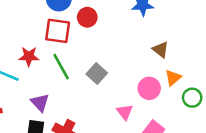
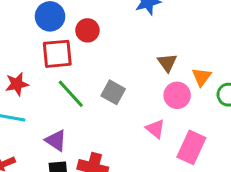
brown triangle: (161, 50) -> (167, 63), moved, turned 30
red star: (29, 56) -> (17, 84), moved

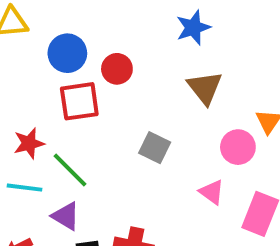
brown triangle: (167, 63) -> (205, 88), moved, size x1.4
green line: (71, 94) -> (70, 170), moved
purple triangle: (56, 140) -> (66, 216), moved

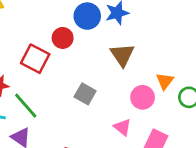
blue circle: (67, 53) -> (87, 16), moved
red square: (79, 101) -> (35, 59), turned 32

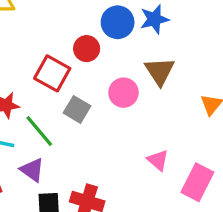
gray square: (85, 94) -> (77, 109), moved
pink circle: (143, 97) -> (123, 93), moved

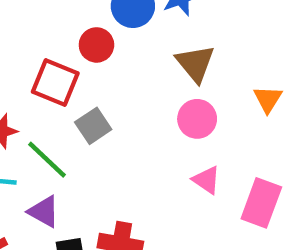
pink circle: (123, 93) -> (197, 119), moved
gray square: (77, 109) -> (93, 126), turned 32

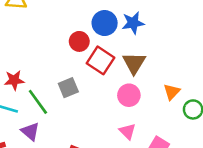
red square: (55, 83) -> (100, 60), moved

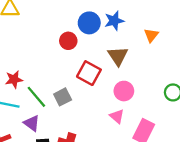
red square: (100, 60) -> (89, 73), moved
gray square: (68, 88) -> (63, 97), moved
orange triangle: (172, 92) -> (151, 35), moved
pink circle: (129, 95) -> (124, 91), moved

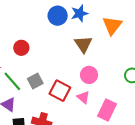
orange triangle: (151, 35) -> (112, 26), size x1.5
red circle: (68, 41) -> (21, 48), moved
red square: (89, 73) -> (60, 91), moved

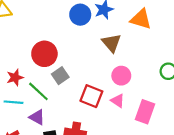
orange triangle: (112, 26) -> (141, 19), turned -45
red circle: (21, 48) -> (44, 54), size x1.5
gray square: (35, 81) -> (60, 76), moved

